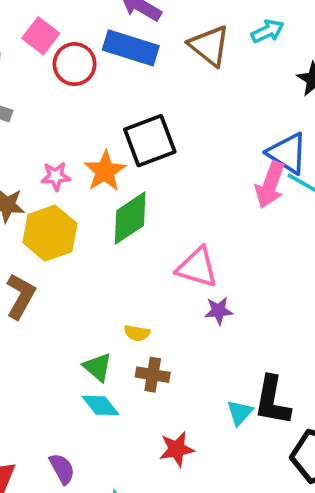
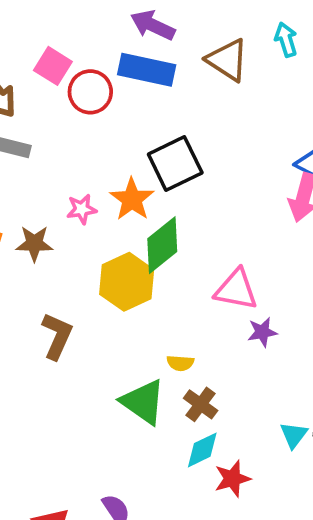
cyan arrow: (268, 31) -> (286, 40), turned -76
yellow hexagon: (50, 233) -> (127, 282), moved
green triangle: (98, 367) -> (143, 402), size x1.5
brown cross: (153, 375) -> (201, 404), turned 32
cyan diamond: (101, 405) -> (202, 450), moved, turned -72

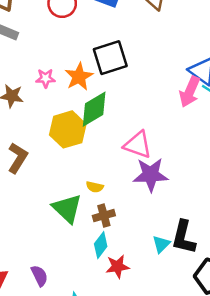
purple star: (262, 332) -> (151, 175), size x1.8
brown cross: (201, 404) -> (104, 216), turned 30
cyan diamond: (202, 450) -> (101, 245), turned -35

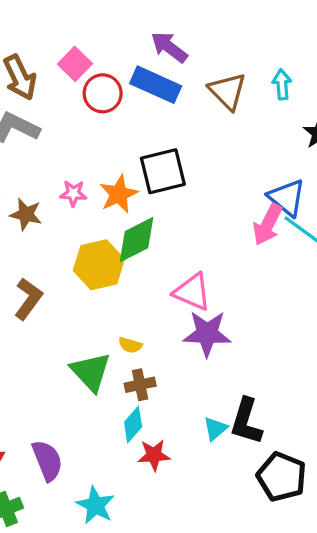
purple semicircle: (39, 276) -> (47, 461), size x1.4

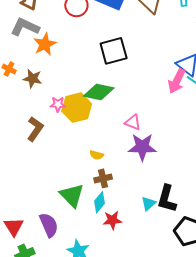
pink star: (73, 193) -> (58, 104), moved
orange star: (119, 194) -> (45, 44), moved
green diamond: (136, 240) -> (99, 92), turned 40
pink triangle: (192, 292) -> (133, 122), size x0.7
green triangle: (91, 372) -> (72, 195), moved

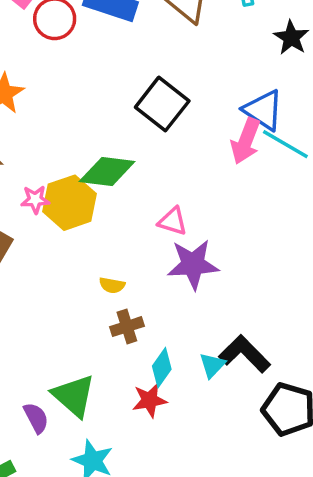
black square: (114, 51) -> (162, 104), moved, turned -32
green triangle: (72, 195) -> (74, 396), moved
black L-shape: (167, 199) -> (245, 354), turned 124
cyan diamond: (99, 202) -> (162, 368), moved
purple semicircle: (49, 225) -> (36, 418), size x0.7

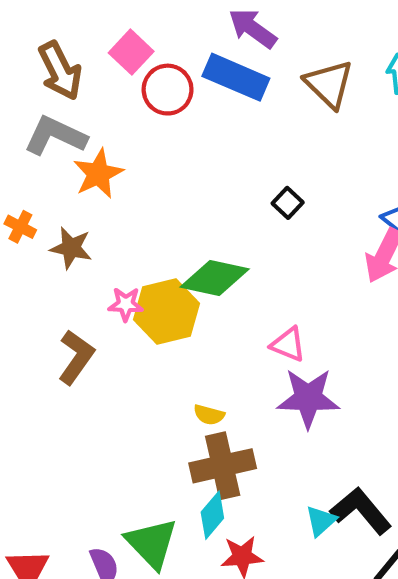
black square: (162, 104) -> (288, 203), size x0.5
brown cross: (127, 327) -> (223, 466), size x1.6
cyan diamond: (162, 368) -> (212, 515), moved

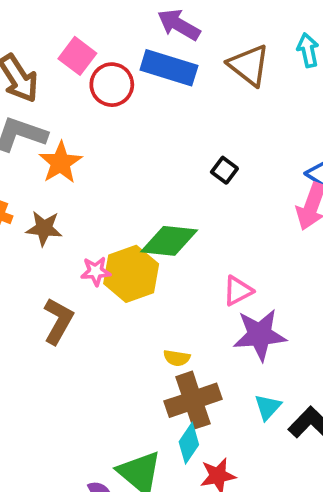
pink triangle: (288, 344) -> (238, 291), turned -44
cyan triangle: (321, 521) -> (268, 407), moved

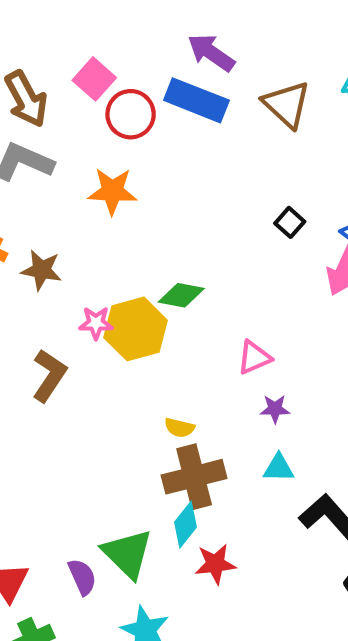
orange star: (60, 163) -> (112, 191), moved, turned 30
black square: (224, 170) -> (290, 222), moved
green diamond: (169, 241) -> (181, 295), size x0.7
purple star: (260, 335) -> (275, 409), size x0.5
cyan triangle: (268, 407) -> (279, 468), moved, turned 44

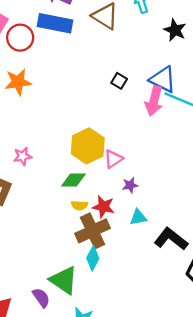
green diamond: (181, 295) -> (73, 180), moved
yellow hexagon: (136, 329) -> (88, 146), moved
red star: (215, 564) -> (103, 207), moved, turned 30

